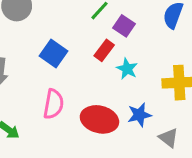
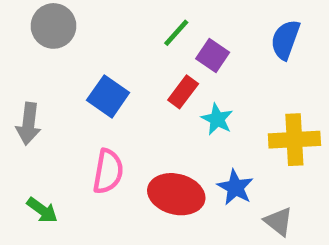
blue star: (139, 115) -> (235, 187), turned -30

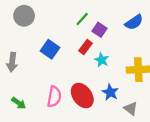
blue semicircle: (285, 40) -> (134, 22), turned -144
pink semicircle: (108, 171) -> (54, 97), moved
red ellipse: (176, 194) -> (82, 96), turned 40

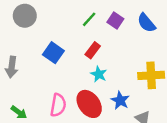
blue semicircle: (134, 22) -> (146, 23), turned 84
purple square: (99, 30) -> (115, 20), moved
cyan star: (102, 60) -> (99, 74), moved

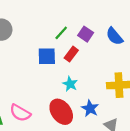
red rectangle: (93, 50) -> (71, 54), moved
blue square: (53, 53) -> (47, 56), moved, turned -36
pink semicircle: (58, 105) -> (20, 113), moved, turned 110

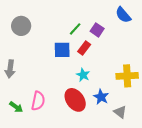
blue semicircle: (114, 36) -> (123, 15), moved
pink semicircle: (20, 113) -> (38, 101), turned -108

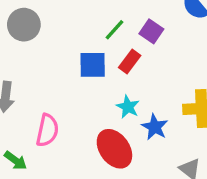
blue star: (101, 97) -> (155, 127), moved
pink semicircle: (38, 101) -> (47, 130), moved

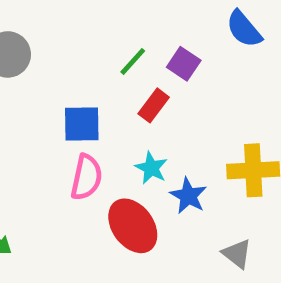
blue square: (93, 65) -> (82, 124), moved
pink semicircle: (47, 130) -> (86, 177), moved

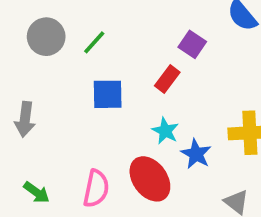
green line: (133, 61) -> (94, 42), moved
pink semicircle: (86, 177) -> (96, 189), moved

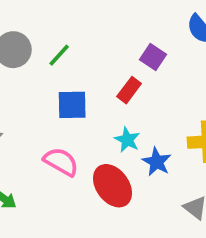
pink semicircle: (96, 189) -> (61, 162), moved, turned -72

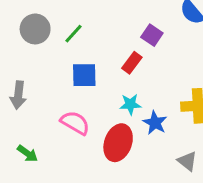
cyan star: (127, 140) -> (130, 104), turned -30
red ellipse: (113, 186) -> (118, 143), turned 56

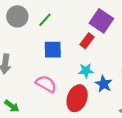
purple square: (152, 35) -> (101, 21), size x1.5

